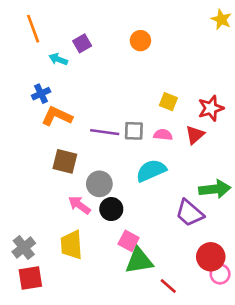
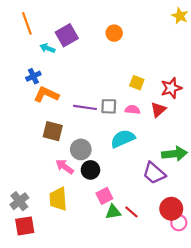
purple square: (82, 43) -> (67, 35), size x1.5
pink square: (129, 241) -> (104, 196), turned 35
green triangle: (139, 261) -> (113, 212), size x0.7
red line: (168, 286) -> (131, 212), moved

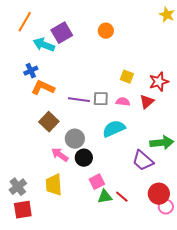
orange line: (27, 23) -> (25, 22), turned 50
cyan arrow: (47, 48) -> (44, 45), size x1.5
brown square: (53, 131) -> (49, 122), turned 30

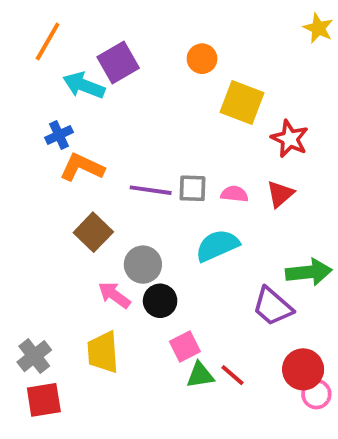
yellow square: (127, 77) -> (242, 103), moved, size x1.6
red star: (159, 82) -> (290, 139), moved, turned -30

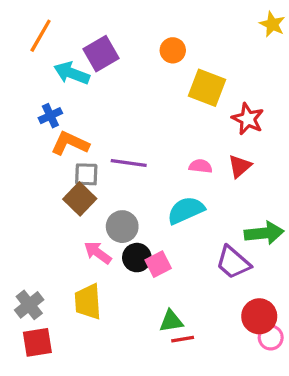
gray square: (192, 188) -> (86, 174), moved
pink square: (185, 347) -> (158, 264), moved
red line: (233, 375) -> (183, 339), moved, turned -50

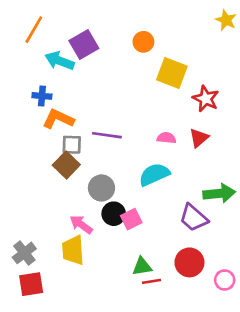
blue cross: (50, 116) -> (42, 96), turned 30
pink arrow: (98, 253) -> (81, 225), moved
red circle: (259, 316) -> (189, 262), moved

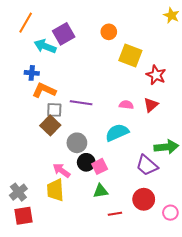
green triangle: (142, 266) -> (101, 191), moved

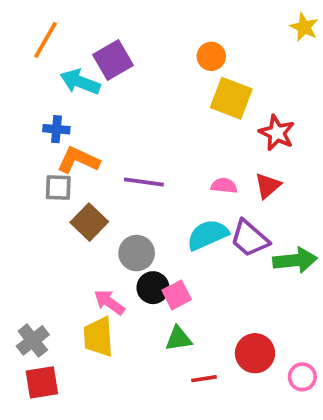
orange circle: (109, 32) -> (211, 56), moved
gray square: (54, 110) -> (58, 187), moved
purple trapezoid: (147, 165) -> (250, 238), moved

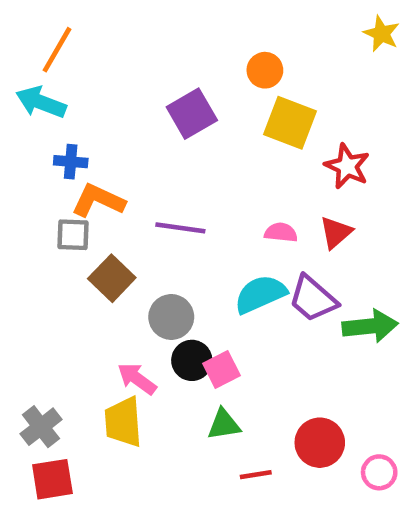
purple square: (113, 60) -> (192, 114), moved
cyan arrow: (80, 82) -> (41, 102), moved

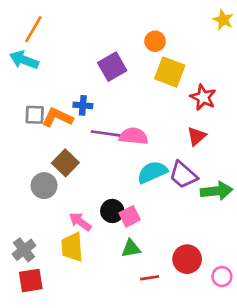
blue cross: (71, 162) -> (83, 105), moved
pink semicircle: (281, 232) -> (134, 136), moved, size x1.5
gray square: (73, 235) -> (35, 115), moved
gray circle: (171, 317) -> (44, 186), moved

